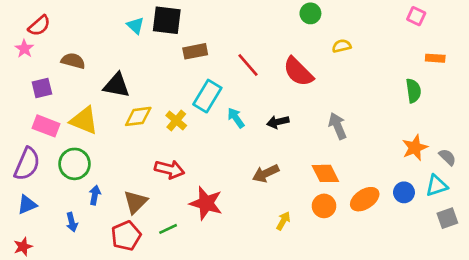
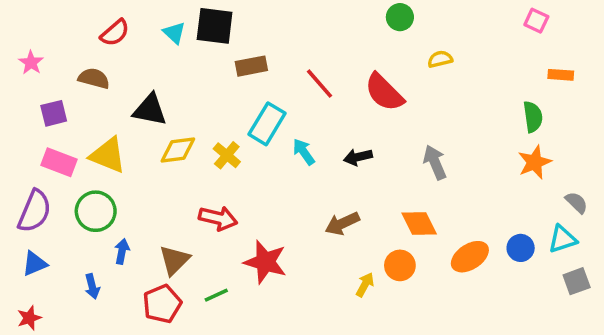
red semicircle: (39, 26) -> (115, 33), moved
orange star: (415, 148) -> (535, 162), moved
orange circle: (324, 206) -> (400, 265), moved

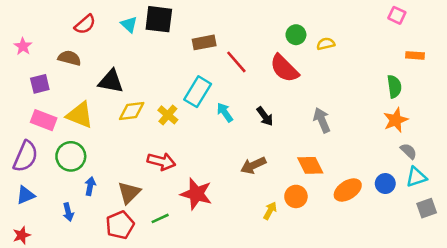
green circle: (400, 17) -> (296, 35), moved
brown rectangle: (251, 66) -> (204, 42), moved
black arrow: (358, 157) -> (265, 116), turned -114
gray semicircle: (577, 202) -> (409, 151), moved

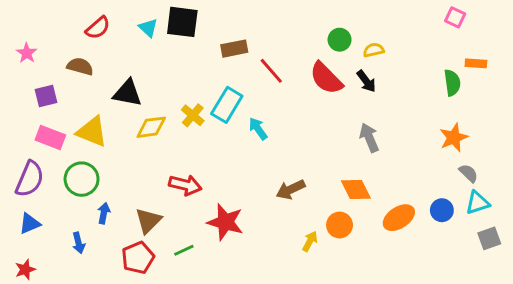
green semicircle: (394, 86) -> (452, 83), moved
yellow cross: (168, 115) -> (193, 115), moved
black arrow: (265, 116) -> (366, 81), moved

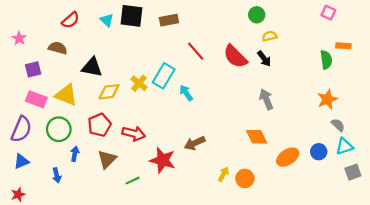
green circle: (340, 40) -> (257, 15), moved
brown rectangle: (234, 49) -> (169, 20), moved
brown arrow: (291, 189) -> (195, 143), moved
orange circle: (340, 225) -> (245, 178), moved
red pentagon: (138, 258) -> (99, 125), moved

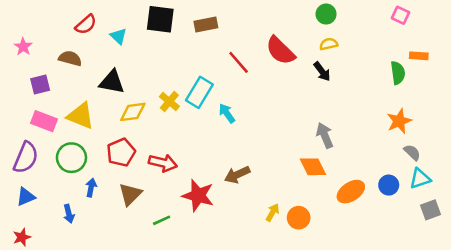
green circle: (257, 15) -> (326, 14), moved
cyan triangle: (107, 20) -> (118, 36), moved
red semicircle: (235, 56) -> (280, 51), moved
gray arrow: (266, 99) -> (325, 135), moved

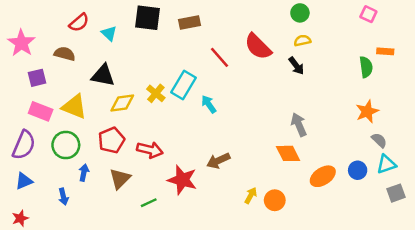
pink star: (23, 47) -> (21, 43), size x1.6

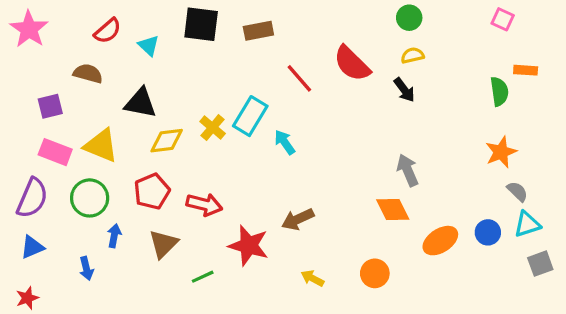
pink star: (21, 43) -> (29, 29), moved
yellow arrow: (251, 195) -> (313, 278), moved, turned -91

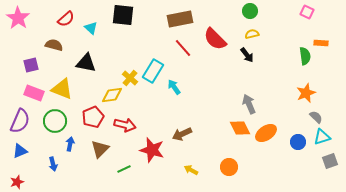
brown rectangle: (258, 31) -> (180, 19), moved, size x1.4
yellow diamond: (167, 141) -> (112, 95), moved
orange ellipse: (440, 241) -> (266, 133), moved

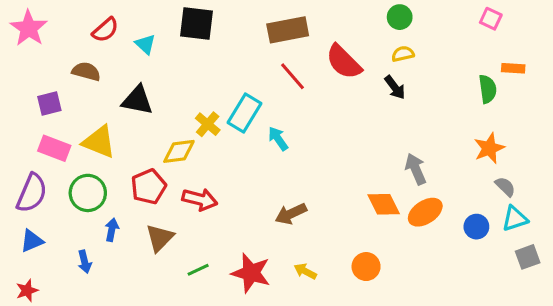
gray arrow: (249, 104) -> (416, 169), moved
red star: (152, 150) -> (251, 273), moved

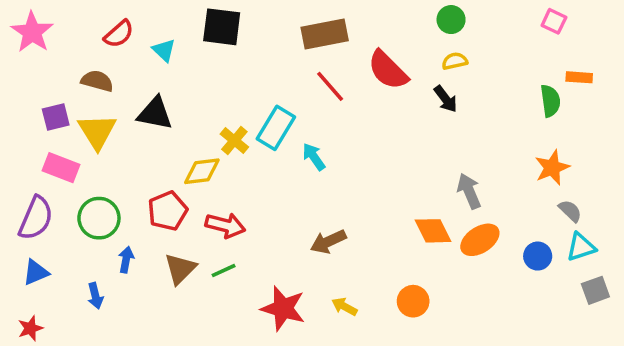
yellow triangle: (99, 142) -> (97, 131), moved, turned 36
green line: (198, 270) -> (224, 270), moved

